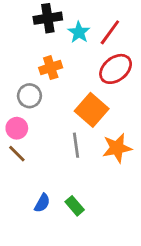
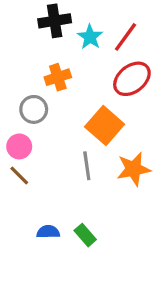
blue semicircle: (42, 203) -> (48, 232), turned -120

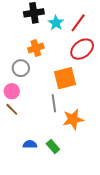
orange square: (105, 126) -> (65, 78), turned 35
orange star: (134, 169) -> (73, 119), moved

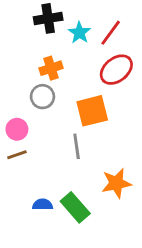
gray circle: (21, 68) -> (42, 97), moved
brown line: (12, 109) -> (17, 155), turned -64
orange star: (73, 119) -> (116, 183), moved
green rectangle: (53, 146) -> (75, 207), size x1.5

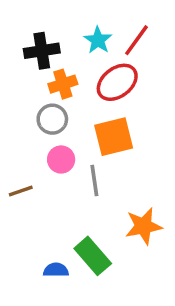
black cross: (48, 18) -> (42, 51), moved
red ellipse: (116, 70) -> (117, 82), moved
pink circle: (17, 129) -> (61, 159), moved
blue semicircle: (42, 205) -> (56, 270), moved

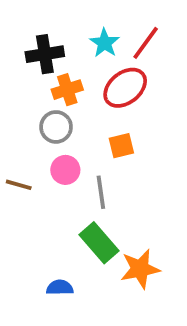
orange square: (114, 137) -> (121, 146), size x0.6
brown line: (21, 191) -> (19, 185), moved, turned 35
orange star: (144, 226) -> (140, 269), moved
green rectangle: (93, 256) -> (99, 243), moved

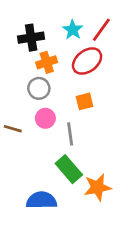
blue semicircle: (60, 288) -> (41, 200), size x1.6

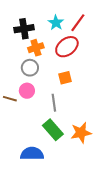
pink circle: (45, 118) -> (27, 91), moved
orange star: (97, 187) -> (81, 133), moved

